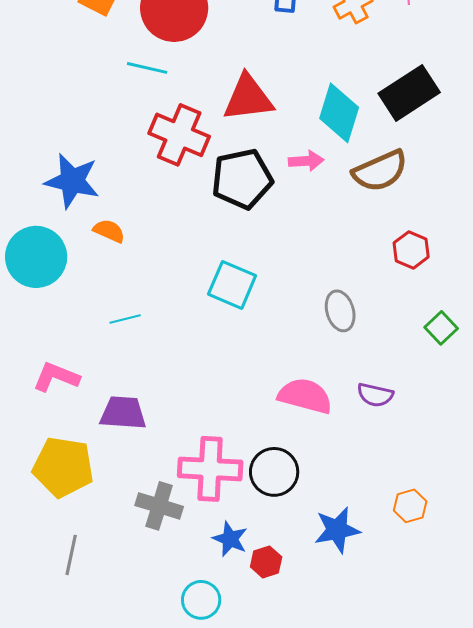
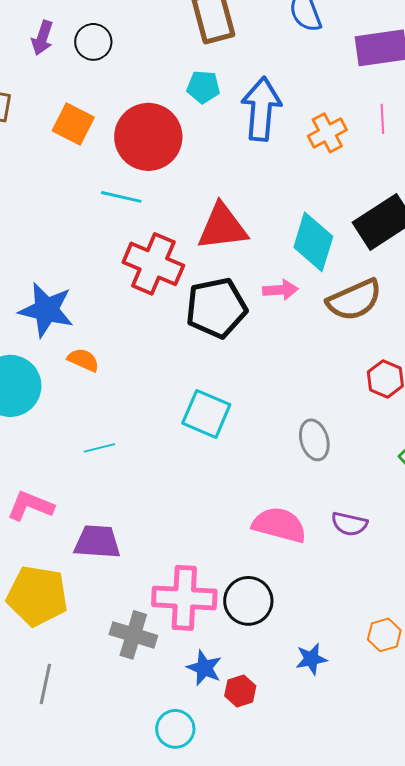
blue star: (337, 530) -> (311, 659), size x0.7

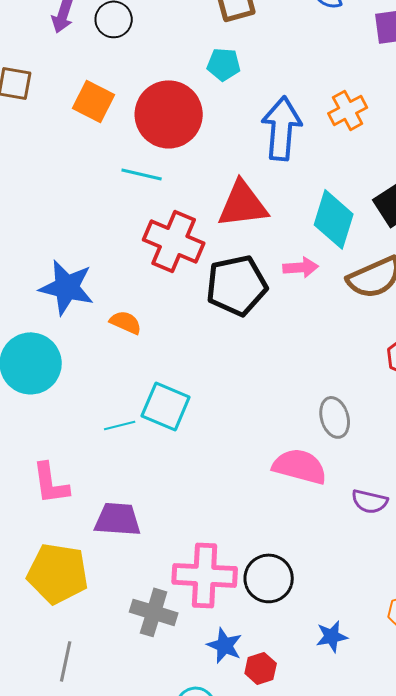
blue arrow: (261, 109) -> (282, 128), moved
orange semicircle: (83, 360) -> (126, 322), moved
cyan square: (206, 414) -> (166, 406), moved
pink L-shape: (30, 506) -> (51, 483), turned -120
pink semicircle: (279, 525) -> (300, 466), moved

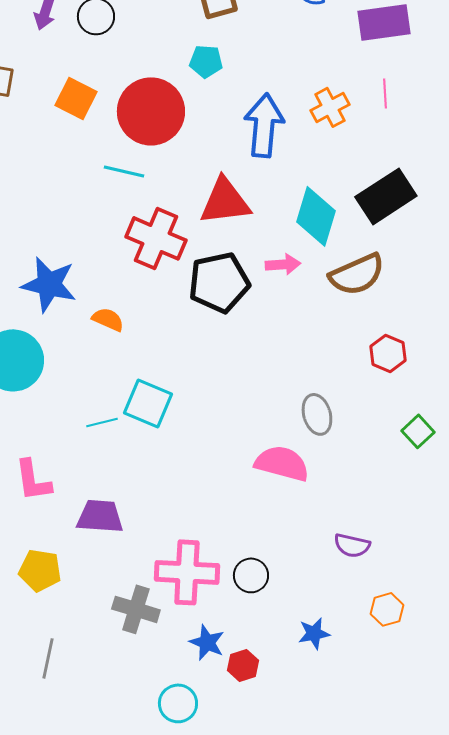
purple semicircle: (370, 501) -> (352, 545), moved
yellow pentagon: (58, 573) -> (40, 570), size x0.7
black circle: (269, 578) -> (251, 575), size x0.7

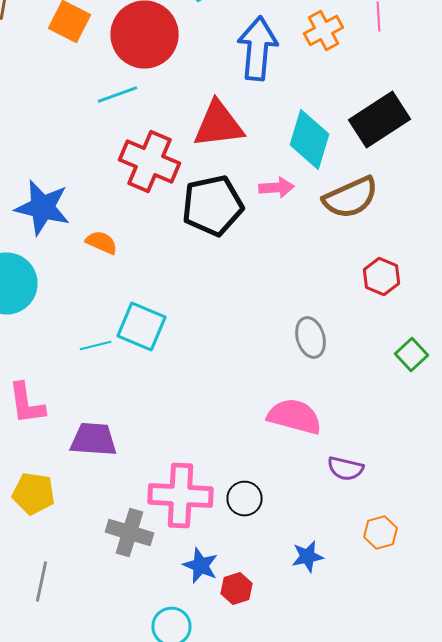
cyan line: (124, 171) -> (118, 94), turned -33
pink semicircle: (282, 463) -> (294, 416), moved

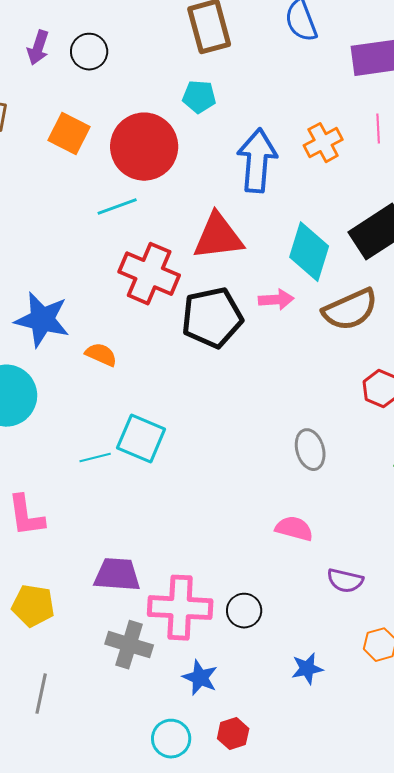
pink semicircle: (294, 416) -> (294, 529), size x0.7
purple trapezoid: (94, 440) -> (117, 575), moved
red hexagon: (236, 588) -> (233, 734), moved

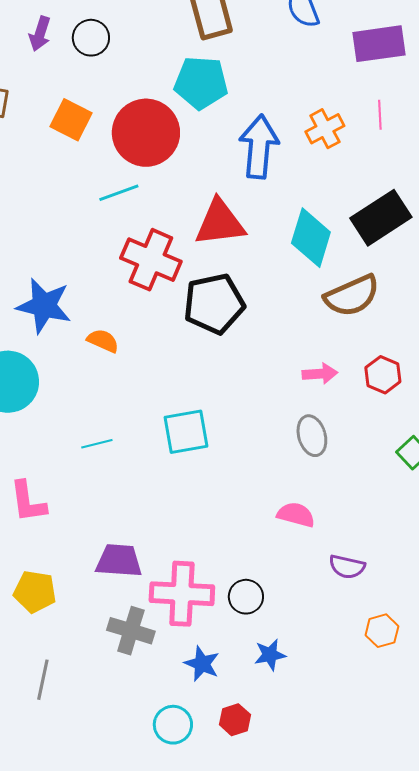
cyan pentagon: (199, 97) -> (201, 83), size x1.6
pink arrow: (276, 300) -> (320, 374), moved
cyan square: (141, 439) -> (186, 432), moved, turned -33
blue star: (307, 669) -> (270, 655), moved

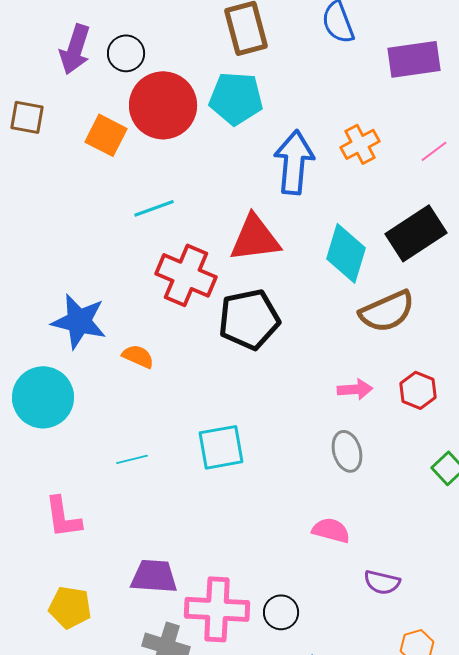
purple arrow: (40, 34) -> (75, 49), size x1.4
pink line: (380, 115) -> (434, 151), moved, turned 56
red circle: (146, 133) -> (163, 105), moved

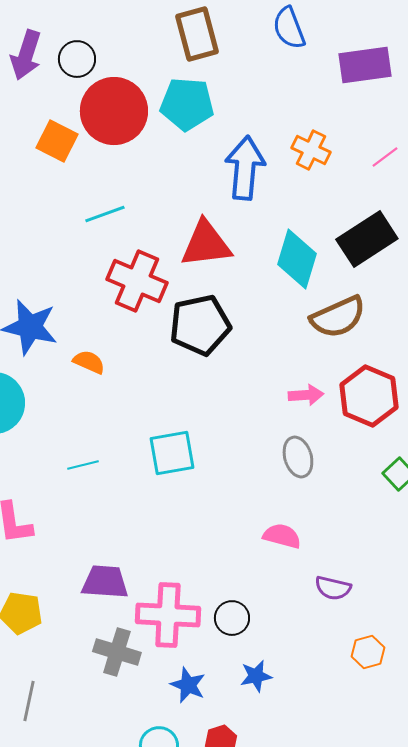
orange cross: (360, 144) -> (311, 150), turned -36
red hexagon: (418, 390) -> (369, 396), size x1.6

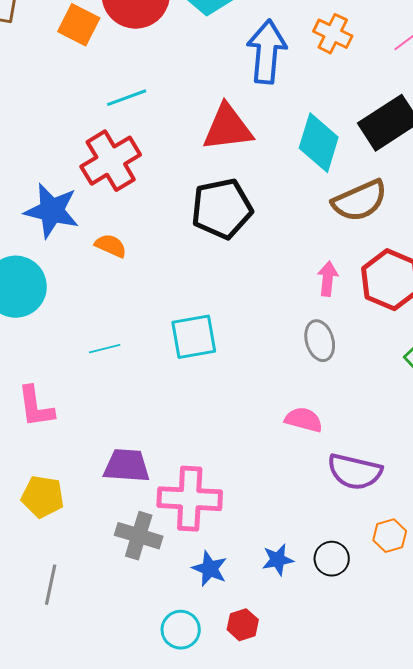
red cross: (137, 281) -> (111, 161), moved, turned 36
pink arrow: (306, 395) -> (328, 279), turned -80
purple semicircle: (333, 588) -> (355, 472), size x1.5
black circle: (232, 618) -> (332, 559), moved

